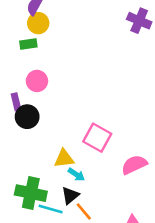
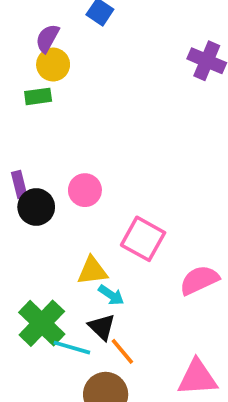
pink circle: (37, 81) -> (85, 190), moved
green cross: (31, 193) -> (42, 323), turned 32
black triangle: (70, 195) -> (102, 327), turned -36

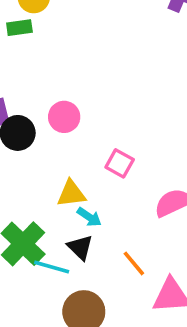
pink square: (143, 239) -> (120, 163), size x0.7
orange line: (122, 351) -> (134, 263), moved

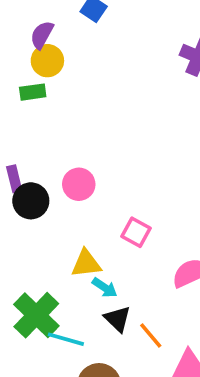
black triangle: (80, 247) -> (118, 319), moved

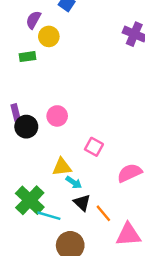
yellow circle: (47, 61) -> (49, 36), moved

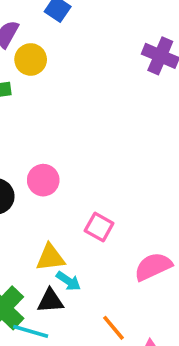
black triangle: (82, 203) -> (50, 301), moved, turned -48

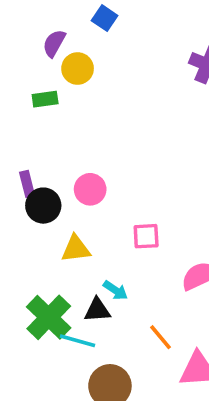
pink square: (99, 227) -> (146, 236), turned -32
yellow triangle: (50, 258) -> (76, 249), moved

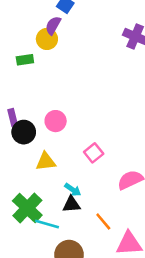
purple semicircle: (54, 43) -> (53, 25), moved
pink square: (146, 236) -> (94, 153), turned -36
black triangle: (97, 310) -> (71, 204), moved

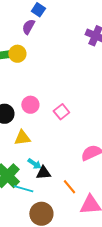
yellow circle: (47, 39) -> (17, 54), moved
pink square: (94, 153) -> (61, 112), moved
cyan arrow: (73, 190) -> (34, 164), moved

